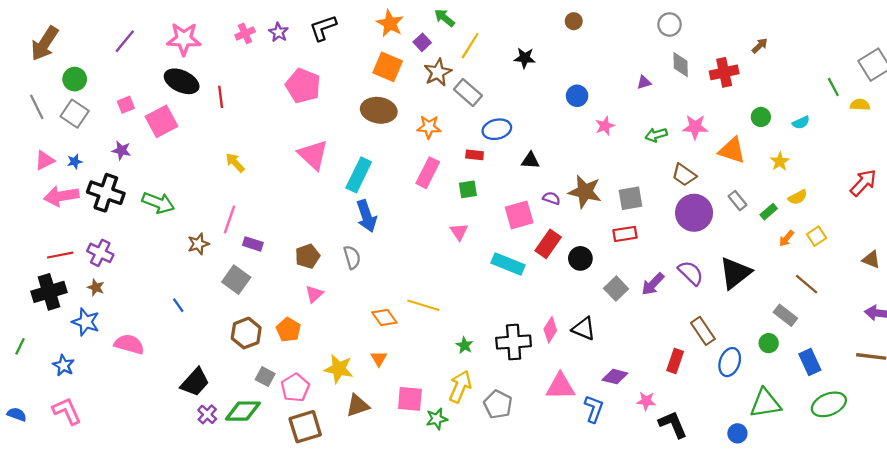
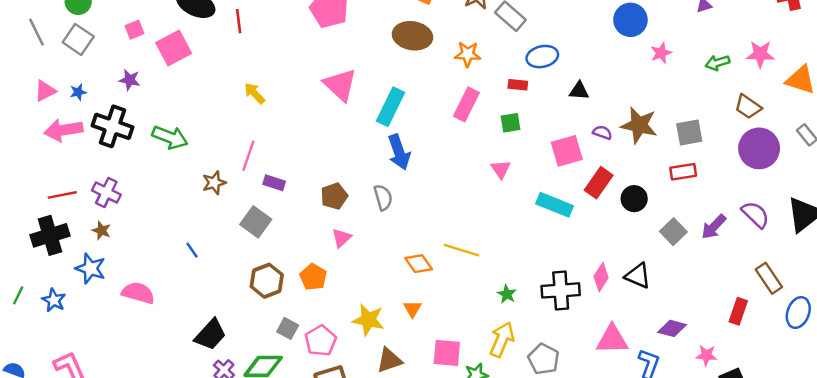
blue circle: (577, 96) -> (630, 20), size x1.4
blue star: (64, 365) -> (54, 300), moved

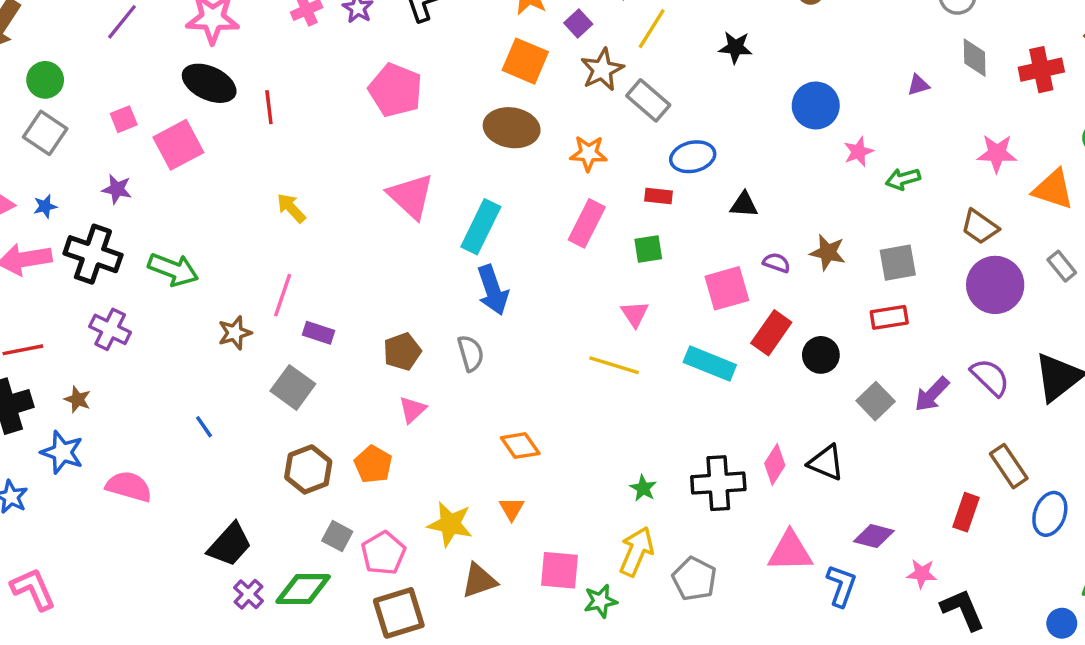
green arrow: (717, 63) -> (903, 179), moved
brown star: (639, 125) -> (828, 252), size x0.7
purple cross: (106, 193) -> (110, 329), moved
yellow line: (461, 250) -> (614, 365), moved

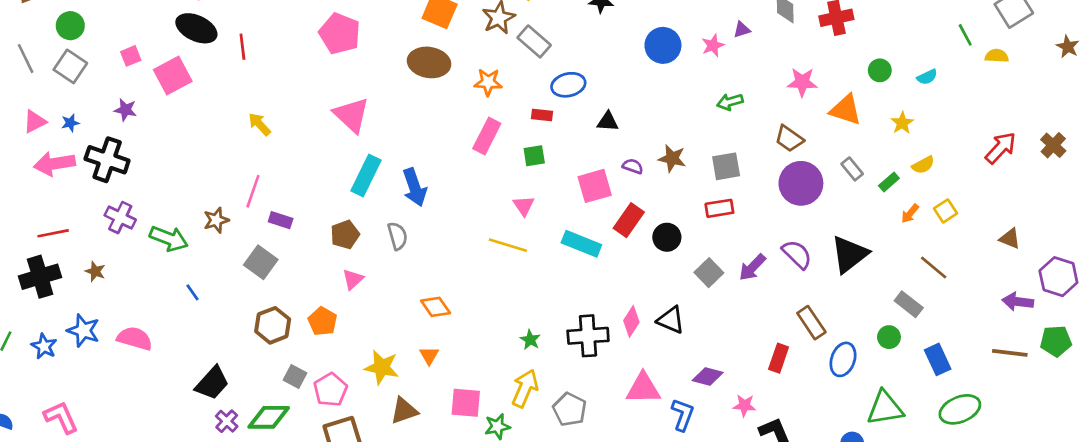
pink star: (858, 152) -> (713, 45), moved
cyan rectangle: (481, 227) -> (366, 175), moved
green arrow: (173, 270) -> (169, 239), moved
blue star: (62, 452) -> (83, 331), moved

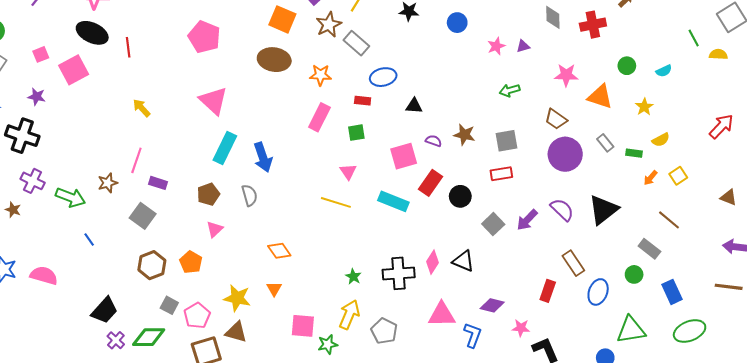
purple triangle: (742, 30) -> (523, 46), moved
blue circle: (663, 45) -> (457, 23), moved, size x0.7
green rectangle: (889, 182) -> (634, 153), turned 49
brown star: (95, 271) -> (13, 210), moved
brown triangle: (404, 411) -> (236, 332), moved, turned 35

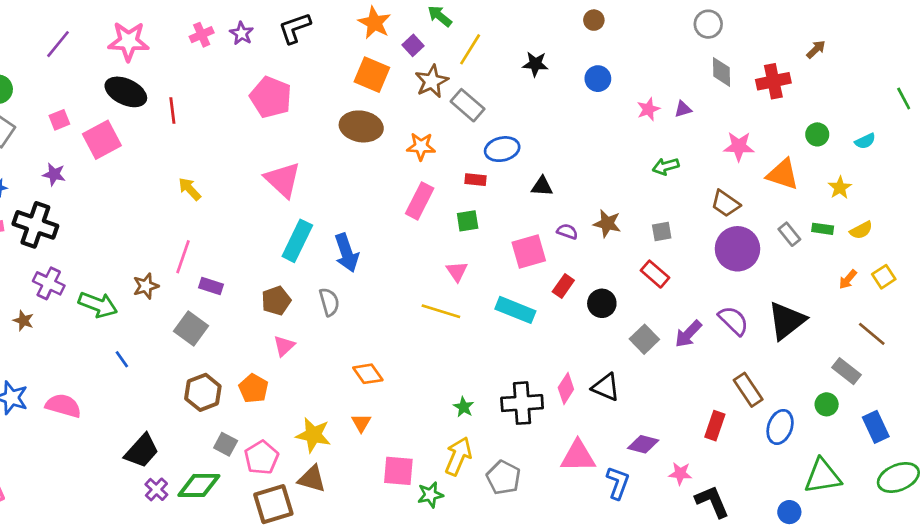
gray square: (507, 141) -> (662, 232), size x0.7
green rectangle: (634, 153) -> (823, 229), moved
red rectangle: (501, 174) -> (655, 274), turned 50
red rectangle: (430, 183) -> (563, 286), size x0.7

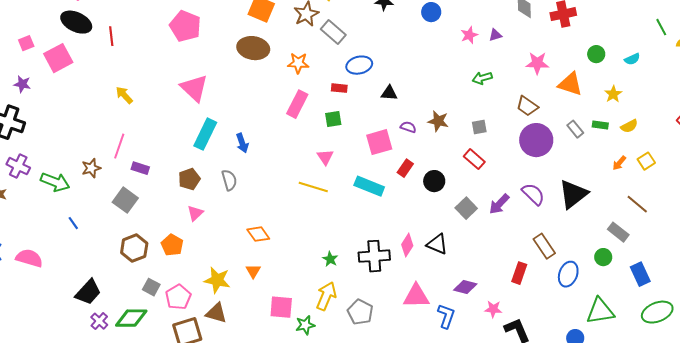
blue arrow: (347, 253) -> (242, 143), size x0.7

